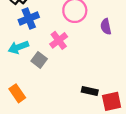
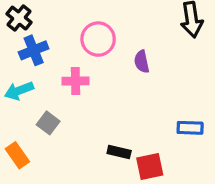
pink cross: (59, 40) -> (75, 81), turned 36
gray square: (39, 60) -> (48, 123), moved

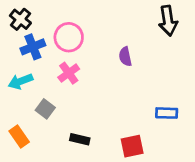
pink circle: (98, 39) -> (69, 37), moved
pink cross: (75, 81) -> (69, 73), turned -35
black rectangle: (119, 152) -> (80, 139), moved

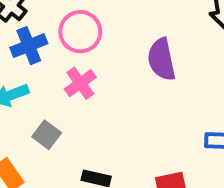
purple semicircle: (125, 57) -> (162, 59), size x1.5

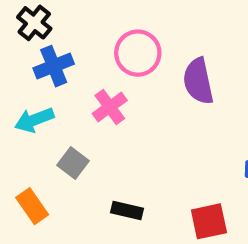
pink circle: (80, 32) -> (138, 53), moved

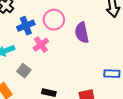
blue cross: (54, 66) -> (26, 26), moved

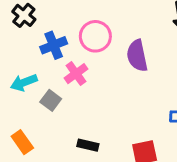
gray square: (24, 71) -> (51, 100), moved

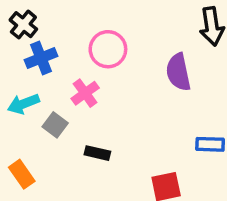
blue cross: (54, 45) -> (41, 58), moved
purple semicircle: (137, 56) -> (178, 72), moved
black rectangle: (88, 145) -> (97, 153), moved

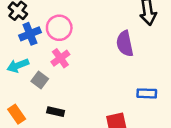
pink circle: (108, 49) -> (59, 28), moved
black rectangle: (97, 153) -> (56, 112), moved

